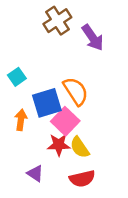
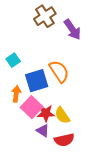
pink square: (65, 121) -> (32, 107), moved
purple triangle: (35, 173) -> (43, 131), moved

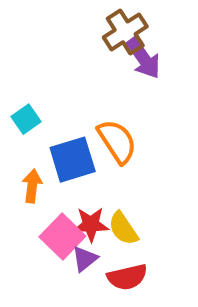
brown cross: (45, 16) -> (125, 32), moved
pink square: (32, 107) -> (62, 237), moved
purple triangle: (43, 131) -> (85, 259), turned 48

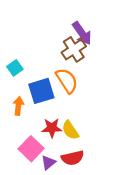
brown cross: (125, 32) -> (74, 49), moved
pink square: (62, 237) -> (31, 149), moved
purple triangle: (85, 259) -> (48, 163), moved

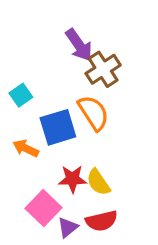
purple arrow: (82, 33) -> (79, 45), moved
orange arrow: (18, 106) -> (26, 148), turned -72

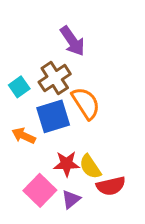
brown cross: (103, 69) -> (55, 78), moved
red semicircle: (102, 221) -> (111, 186), moved
purple triangle: (68, 227) -> (71, 199), moved

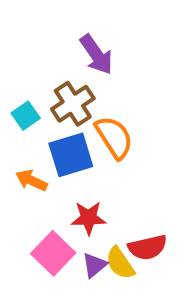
yellow semicircle: (90, 167) -> (120, 263), moved

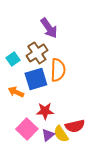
orange semicircle: (114, 137) -> (58, 70), turned 35

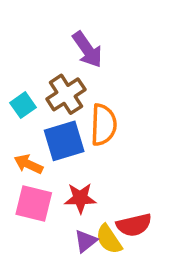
pink square: (27, 129) -> (34, 203), moved, turned -30

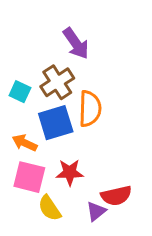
cyan square: (23, 105) -> (20, 92), turned -30
yellow semicircle: (109, 239) -> (50, 208), moved
purple triangle: (86, 241) -> (96, 211), moved

